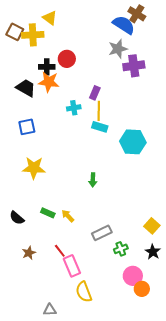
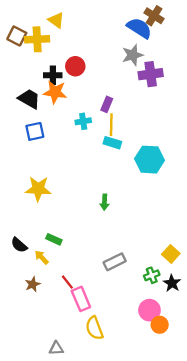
blue square: (27, 127) -> (35, 131), moved
yellow arrow: (68, 216) -> (42, 257), moved
green cross: (121, 249) -> (152, 275), moved

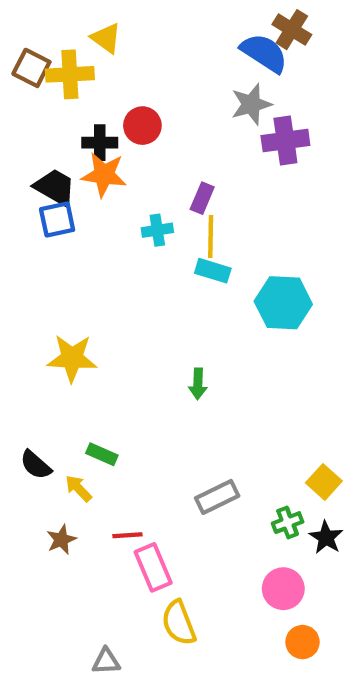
blue square: (35, 131) -> (57, 219), moved
red line: (67, 282) -> (127, 535), turned -56
orange circle: (160, 325) -> (302, 642), moved

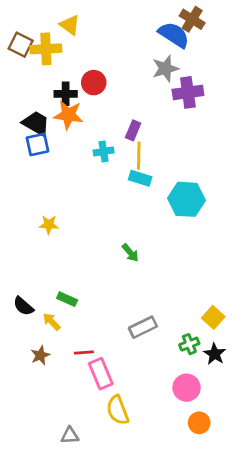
yellow star: (72, 358) -> (49, 225), moved, size x0.6
green arrow: (198, 384) -> (130, 253), turned -42

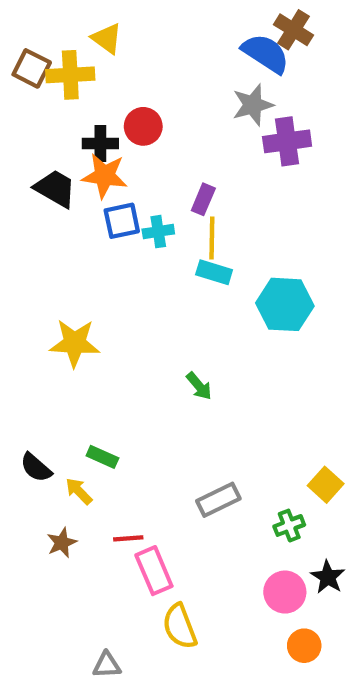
blue square: (37, 144) -> (122, 221), moved
yellow star: (49, 225) -> (75, 343), size x1.6
black star: (215, 354) -> (328, 577), moved

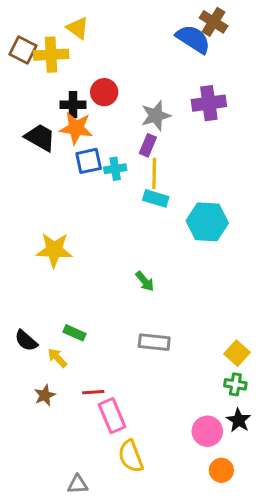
gray star: (253, 105) -> (156, 116), moved
gray rectangle: (218, 500) -> (154, 342), moved, turned 32
green cross: (289, 526) -> (235, 384), moved, turned 30

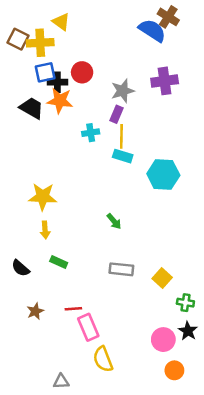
blue square: (89, 161) -> (45, 72), moved
yellow square: (237, 353) -> (162, 278), moved
yellow arrow: (57, 358) -> (45, 230), moved, turned -140

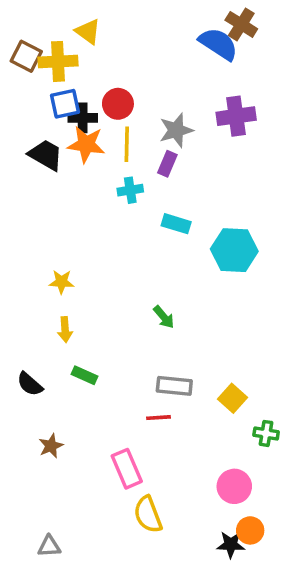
yellow line: (121, 136) -> (127, 144), moved
yellow star: (43, 197) -> (62, 282), size x0.6
red line: (73, 309) -> (158, 418), moved
black star: (188, 331) -> (231, 545), moved, turned -30
gray triangle: (61, 381) -> (49, 546), moved

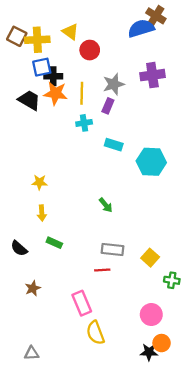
yellow triangle: (88, 32) -> (70, 32), moved
blue semicircle: (218, 44) -> (141, 28), turned -50
red circle: (118, 104) -> (90, 50), moved

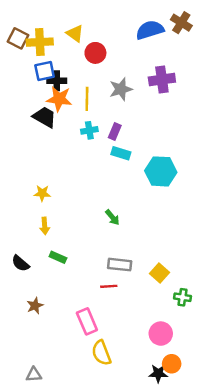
brown cross: (156, 16) -> (181, 23), moved
black trapezoid: (29, 100) -> (45, 117), moved
purple rectangle: (108, 106) -> (115, 132), moved

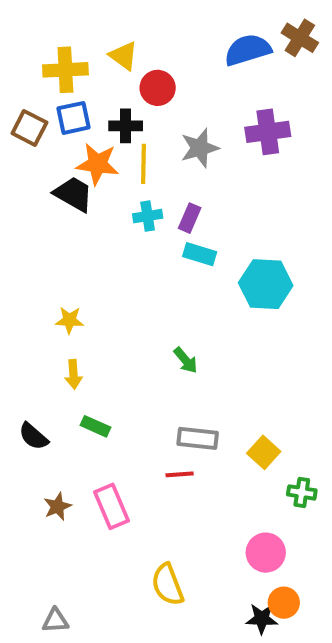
brown square: (18, 38) -> (29, 128), moved
black cross: (57, 81) -> (126, 126), moved
pink rectangle: (87, 321) -> (112, 506), moved

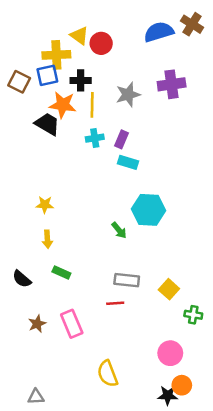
yellow cross: (65, 70) -> (56, 55), moved
red circle: (158, 88) -> (101, 43), moved
cyan hexagon: (266, 284) -> (148, 210), moved

